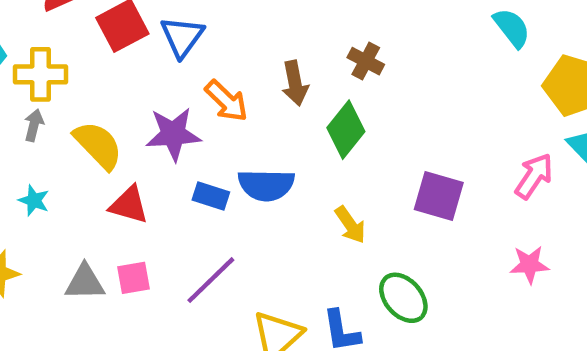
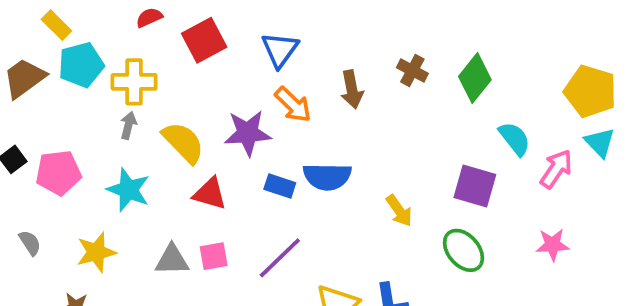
cyan semicircle: (512, 28) -> (515, 139), moved
blue triangle: (182, 37) -> (280, 50), moved
green diamond: (346, 130) -> (475, 78), moved
cyan star: (34, 200) -> (128, 190), size x1.6
green ellipse: (403, 298) -> (464, 250), moved

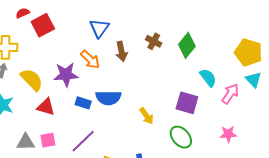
red semicircle: (149, 17) -> (23, 13), moved
blue triangle: (280, 50) -> (99, 28), moved

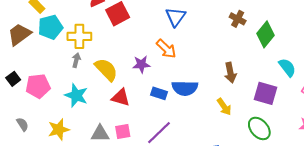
brown cross: (154, 41) -> (238, 19), moved
brown arrow: (121, 51) -> (230, 73), moved
purple star: (66, 75) -> (141, 64), size x0.7

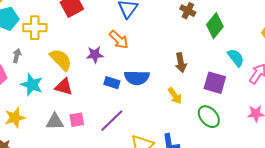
gray arrow: (76, 60) -> (17, 56), moved
red triangle: (121, 97) -> (64, 87), moved

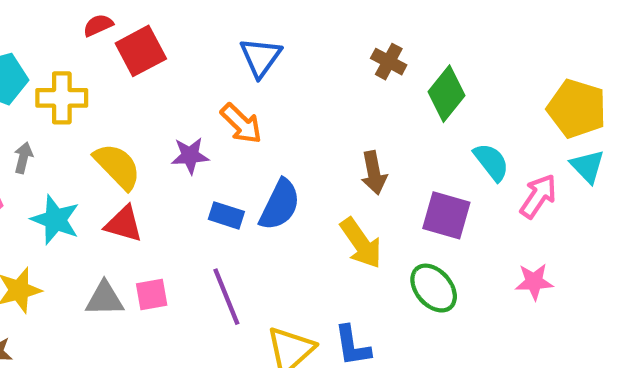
blue semicircle: (137, 78) -> (280, 205), turned -65
yellow arrow: (175, 96) -> (361, 243), size x1.4
purple line: (112, 121) -> (226, 297), turned -68

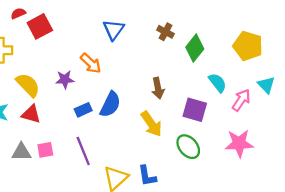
blue triangle: (261, 57) -> (114, 30), moved
yellow pentagon: (577, 109) -> (248, 46), moved
blue rectangle: (226, 215) -> (83, 110), turned -42
pink star: (534, 282) -> (239, 143), size x1.5

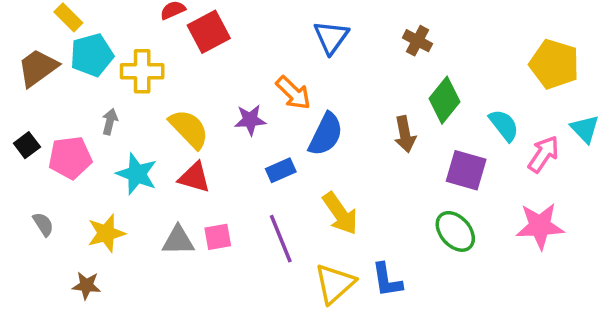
green diamond: (195, 48) -> (445, 100), moved
blue semicircle: (110, 104) -> (326, 134), moved
yellow arrow: (151, 124) -> (340, 213), moved

